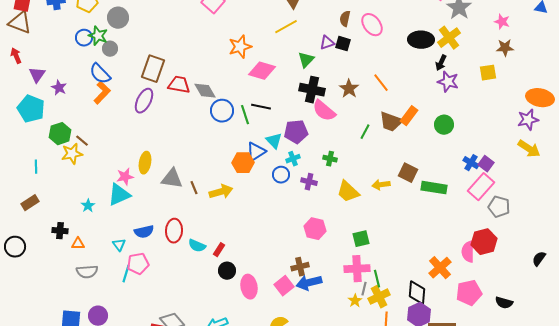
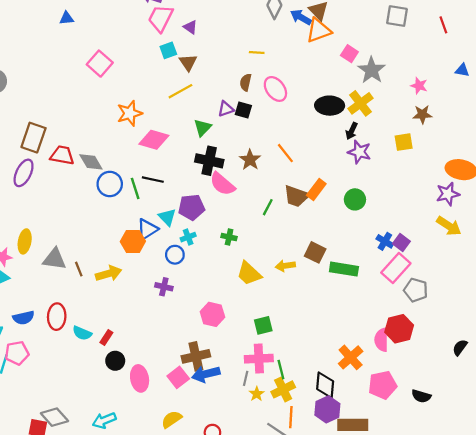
purple cross: (309, 182) -> (164, 287), moved
brown cross: (300, 267) -> (196, 356), size x1.4
gray line: (364, 289) -> (246, 378), moved

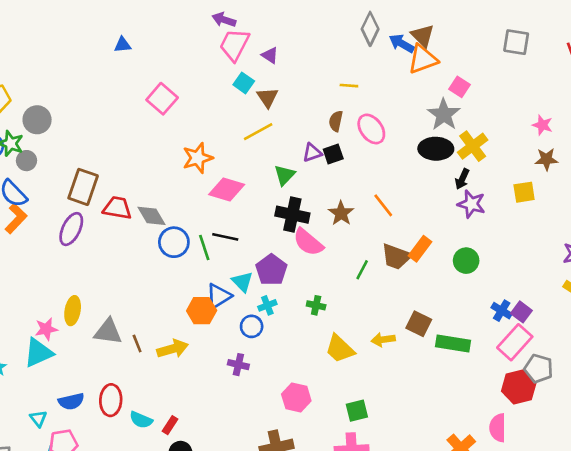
cyan square: (168, 50) -> (244, 83), turned -35
gray star: (372, 70) -> (444, 115), moved
black square: (243, 110) -> (333, 154), turned -35
purple pentagon: (191, 207) -> (271, 270), turned -30
red hexagon: (399, 329) -> (519, 387), moved

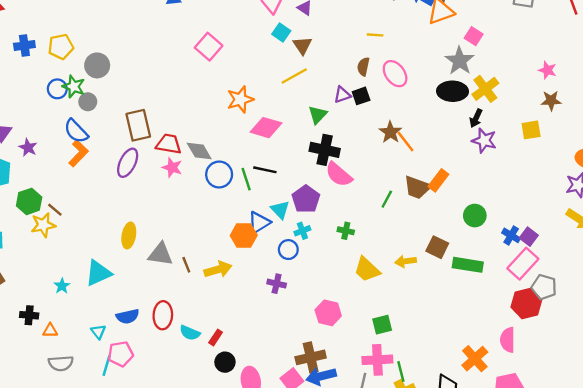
brown rectangle: (83, 187) -> (138, 125), turned -32
brown star: (341, 213) -> (390, 132), moved
green circle: (466, 261) -> (475, 216), moved
pink star: (46, 329) -> (172, 167), moved, turned 30

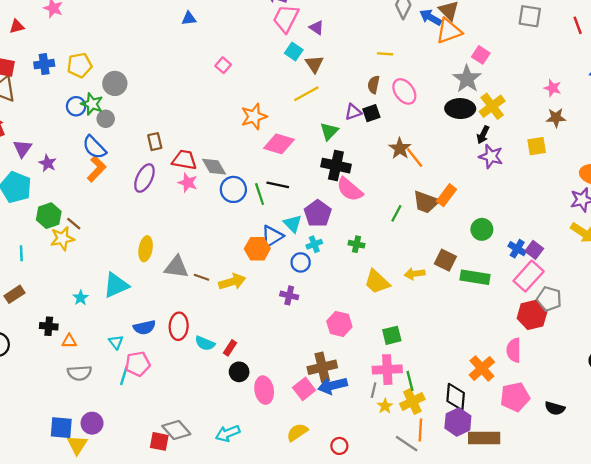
pink square: (209, 47) -> (223, 65), size x0.6
brown rectangle: (138, 125) -> (155, 142), size x0.6
brown line: (186, 265) -> (201, 277), turned -49

